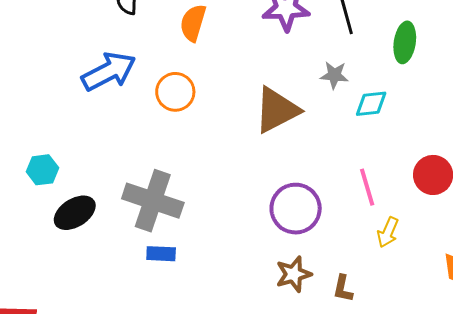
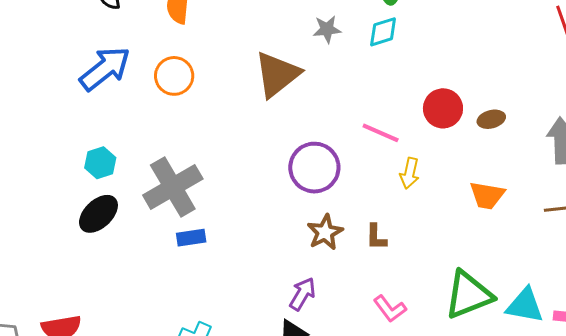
cyan diamond: (371, 104) -> (383, 32), moved
cyan hexagon: (42, 170) -> (100, 163), moved
pink line: (367, 187) -> (381, 133), turned -39
gray cross: (153, 201) -> (173, 187), turned -38

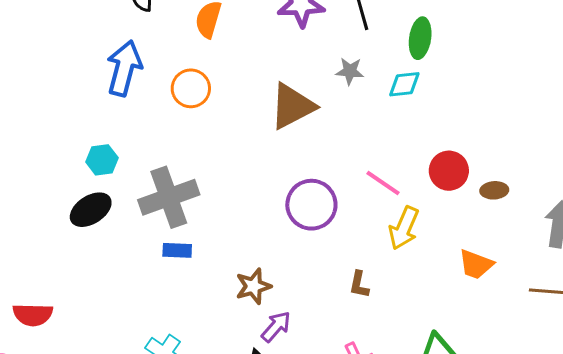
blue arrow: (105, 69) -> (124, 68), turned -48
yellow arrow: (410, 173) -> (404, 228), size x1.4
brown star: (325, 232) -> (253, 286), moved

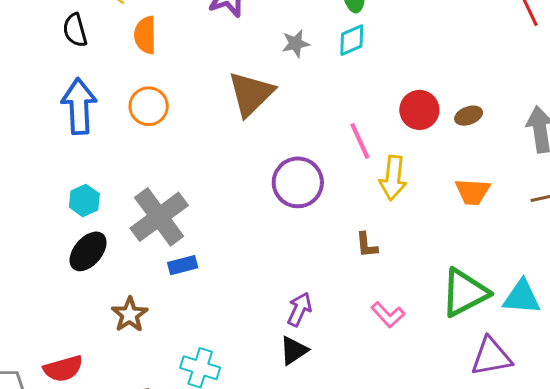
pink line: (383, 183) -> (360, 141), turned 48
brown star: (253, 286) -> (130, 315), moved

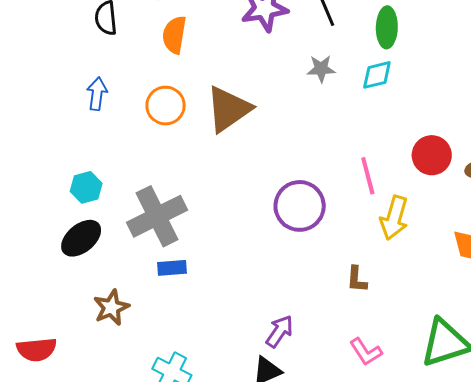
brown triangle: (251, 94) -> (228, 109), moved
blue arrow: (79, 106) -> (97, 94), size x0.6

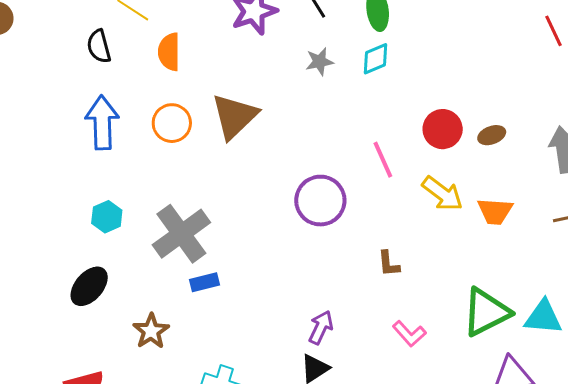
blue arrow: (97, 94) -> (102, 123), size x1.6
yellow arrow: (394, 218) -> (442, 194), moved, turned -60
black ellipse: (81, 238) -> (89, 286), moved

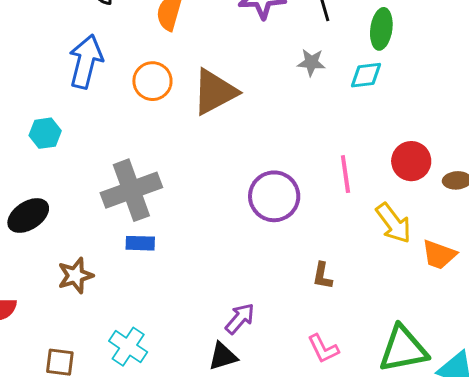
cyan hexagon: (107, 217) -> (45, 133), moved

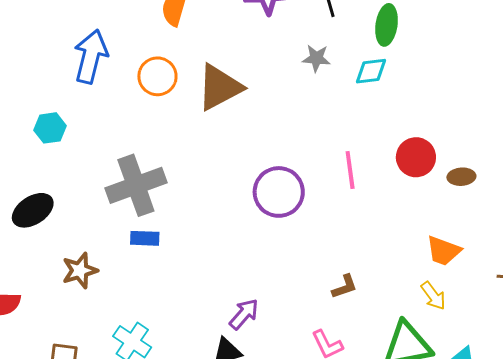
yellow arrow: (393, 223) -> (433, 296), moved, size x0.7
brown L-shape: (322, 276) -> (345, 287), moved, turned -120

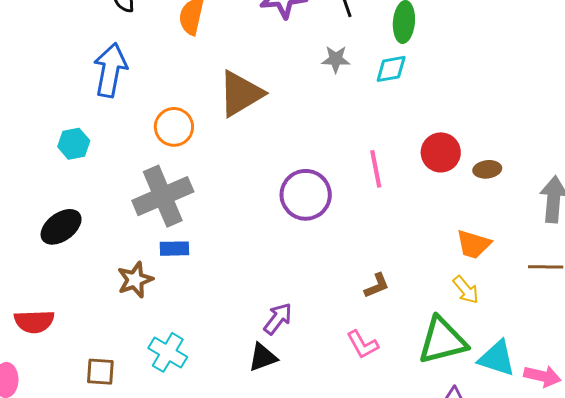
orange circle: (157, 76) -> (174, 127), moved
brown star: (80, 271) -> (135, 280), moved

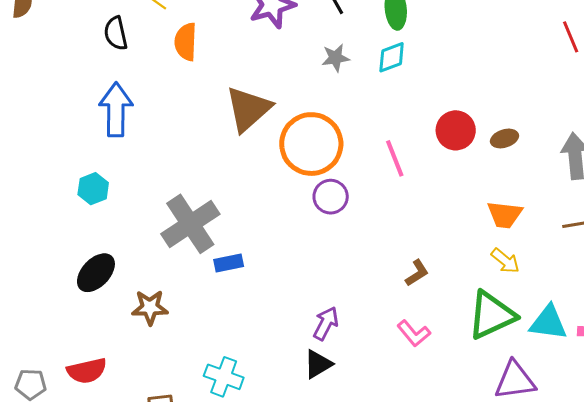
orange circle: (174, 127) -> (311, 144), moved, size x1.6
purple circle: (306, 195) -> (331, 197), size x0.7
blue rectangle: (174, 249) -> (229, 263), moved
brown star: (135, 280) -> (150, 307), moved, turned 30

